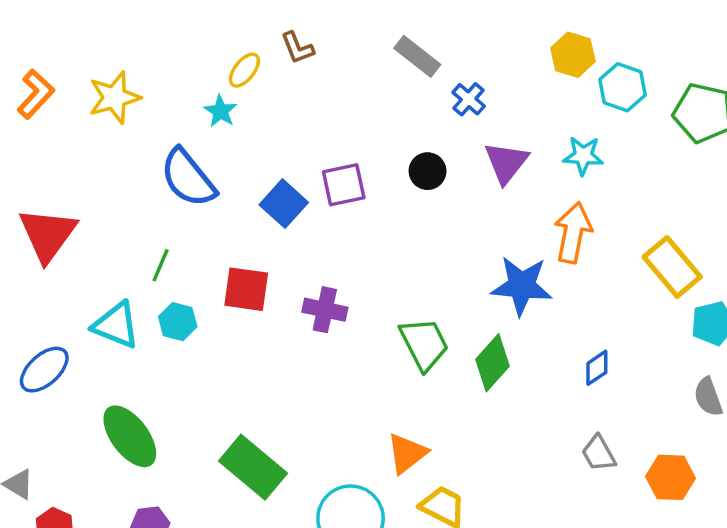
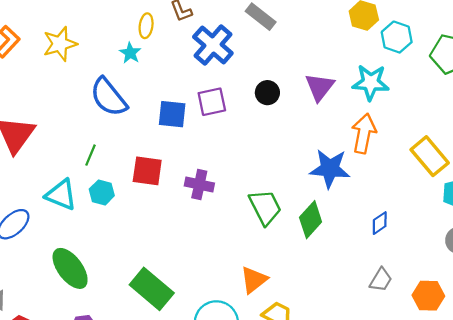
yellow ellipse: (244, 70) -> (146, 26), turned -30
blue cross: (469, 99) -> (213, 45), moved, size x1.8
cyan star: (583, 156) -> (371, 82), size x1.4
blue square: (284, 204) -> (172, 114), turned -36
gray trapezoid: (599, 453) -> (381, 280), turned -120

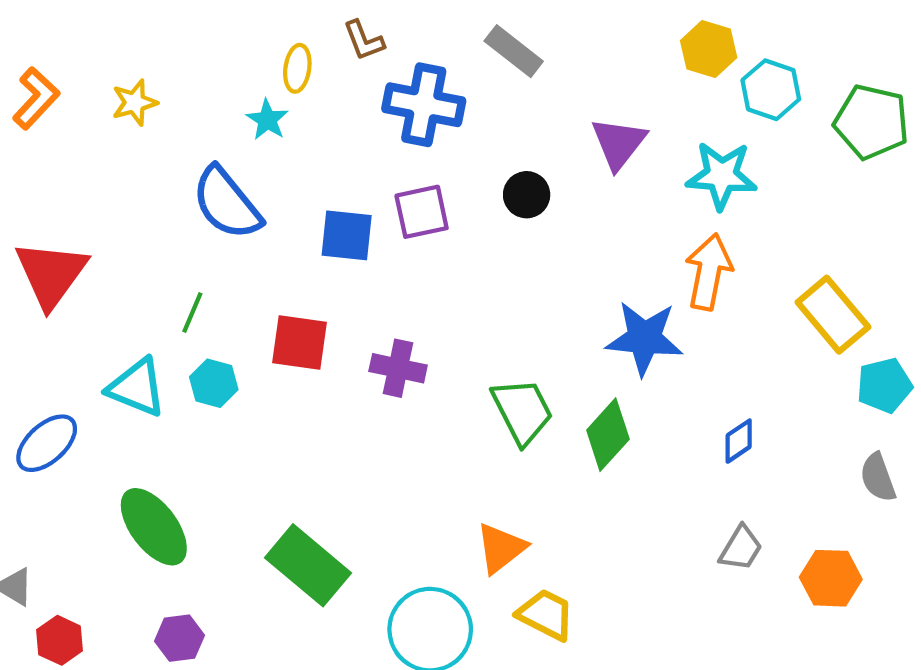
yellow star: (60, 44) -> (135, 103), size x0.7
blue cross: (213, 45) -> (424, 105), turned -30
purple triangle: (320, 87) -> (619, 143), moved

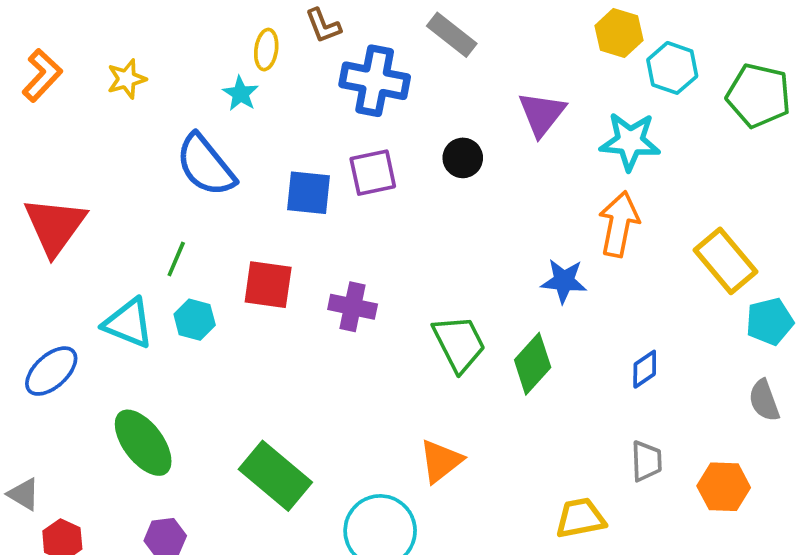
blue star: (644, 338) -> (564, 281), size x0.7
gray trapezoid: (741, 548) -> (647, 461), turned -33
yellow trapezoid: (546, 615) -> (580, 518), moved, turned -38

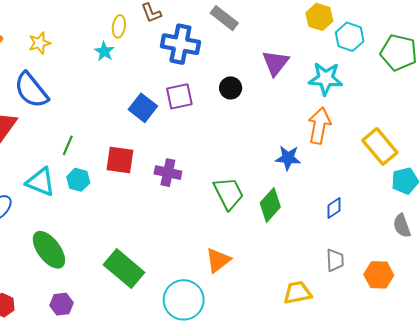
blue semicircle: (206, 165) -> (31, 90), moved
blue square: (308, 193) -> (143, 108), turned 32

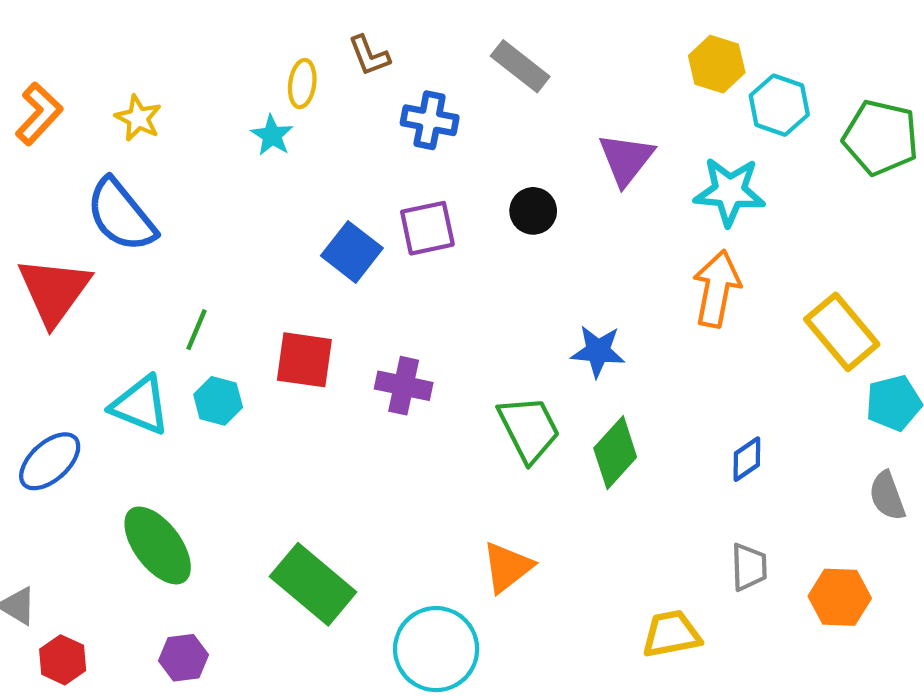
yellow star: (40, 43) -> (138, 118), turned -30
blue cross: (180, 44) -> (430, 120), size x0.7
blue star: (288, 158) -> (598, 351), moved

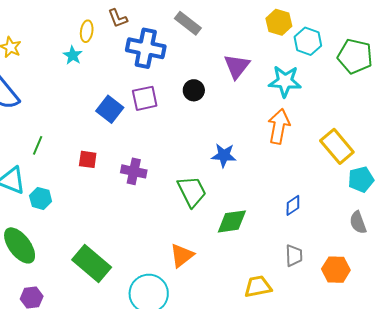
blue cross: (430, 120) -> (146, 48), size x1.5
red square: (304, 360) -> (88, 159), size x0.7
cyan hexagon: (218, 401) -> (41, 198), moved
green diamond: (615, 453) -> (232, 221), moved, turned 40

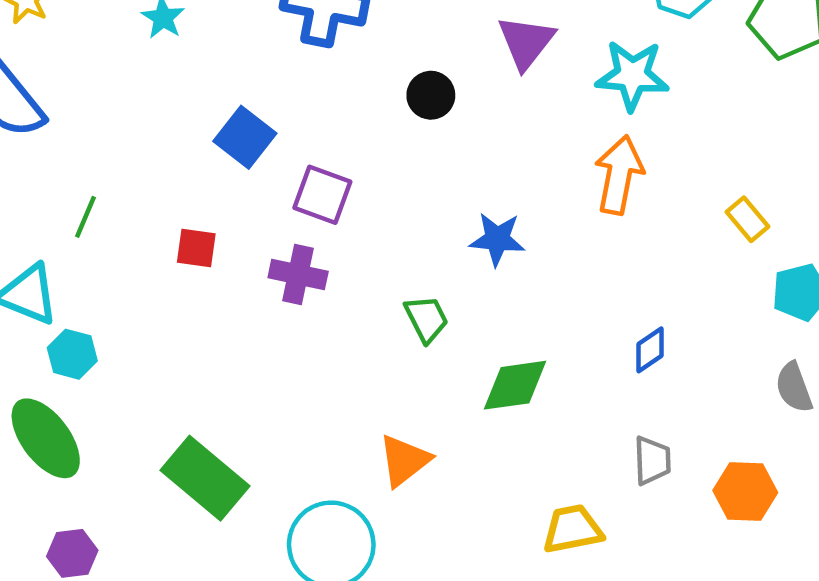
purple square: (145, 98) -> (322, 195), moved, turned 32
yellow rectangle: (337, 146) -> (747, 219), size x0.6
green trapezoid: (192, 191) -> (426, 319), size x0.7
cyan hexagon: (41, 198) -> (72, 354), moved

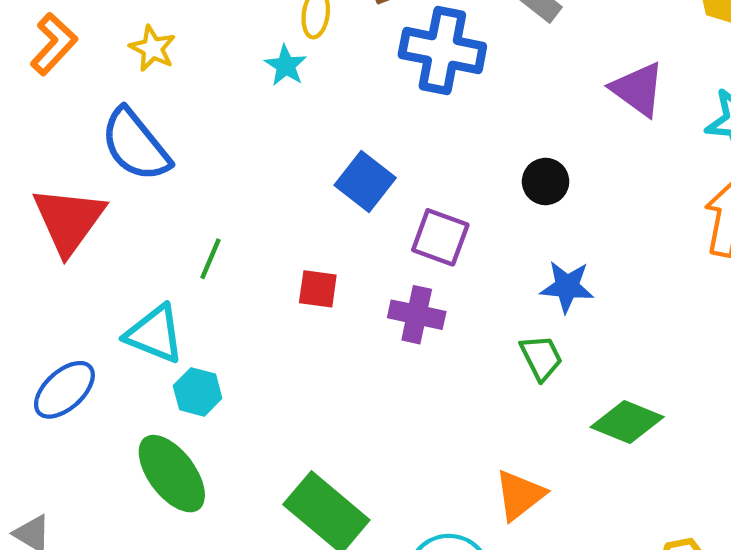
purple triangle: (526, 42) -> (638, 89), turned -32
black circle: (431, 95) -> (546, 181), moved
blue star: (497, 239) -> (567, 287), moved
green diamond: (515, 385) -> (627, 422), turned 30

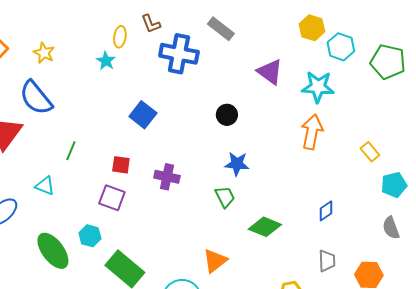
purple square: (440, 237) -> (112, 198), moved
cyan triangle: (155, 334) -> (45, 186), size x0.7
cyan hexagon: (198, 392) -> (90, 236), moved

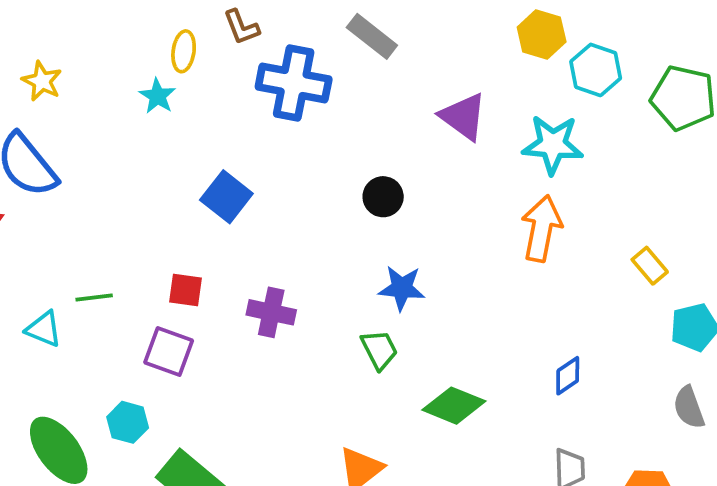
green line: (71, 151) -> (94, 297), moved, turned 60

